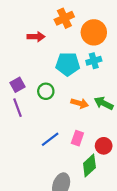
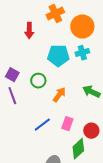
red arrow: (36, 37) -> (29, 31), turned 91
purple square: (17, 85) -> (12, 75), turned -32
orange arrow: (80, 103) -> (59, 95), moved, turned -70

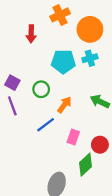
blue line: (42, 125) -> (46, 125), moved

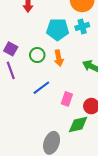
orange arrow: (64, 105) -> (59, 58), moved, turned 133
green diamond: (85, 165) -> (78, 124), turned 30

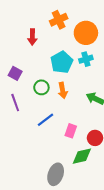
cyan pentagon: (58, 29) -> (62, 62), turned -30
purple square: (11, 49) -> (15, 73), moved

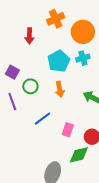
green circle: (41, 87) -> (30, 86), moved

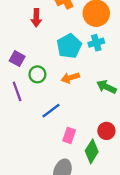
orange arrow: (60, 89) -> (70, 78), turned 84
pink rectangle: (68, 130) -> (69, 135), moved
green diamond: (79, 155) -> (92, 151), turned -45

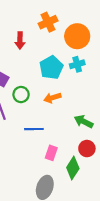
green arrow: (106, 87) -> (84, 122), moved
blue line: (51, 111) -> (34, 129), turned 36

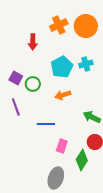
orange circle: (77, 36) -> (86, 26), moved
green circle: (21, 95) -> (33, 84), moved

